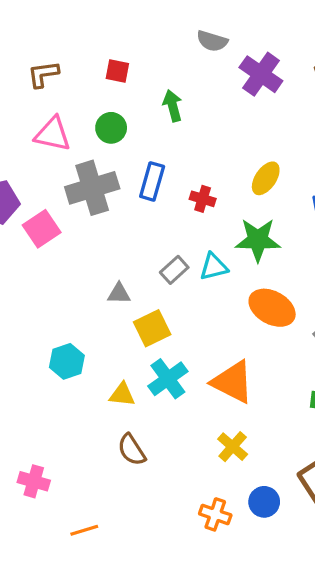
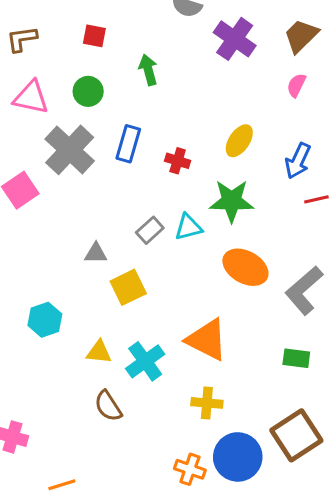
gray cross: (92, 188) -> (70, 150), turned -30
cyan cross: (168, 379) -> (145, 361), moved
yellow cross: (233, 447) -> (207, 403), turned -36
blue circle: (264, 502) -> (238, 457), size x1.6

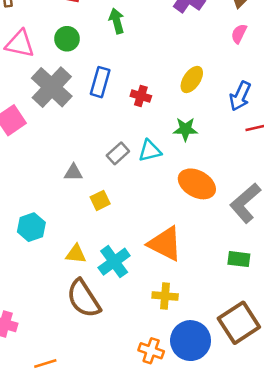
green star: (232, 201) -> (185, 129), size x0.7
yellow square: (128, 287) -> (100, 200), size x0.7
brown semicircle: (108, 406) -> (84, 299), size x1.5

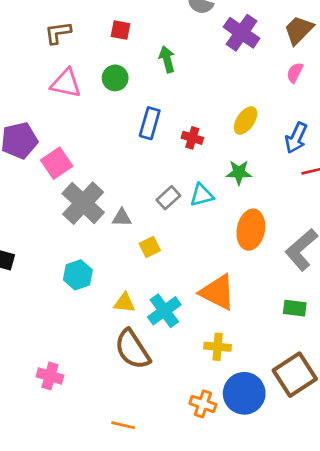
gray cross: (52, 87) -> (83, 203), moved
orange ellipse: (197, 184) -> (251, 230), turned 72
orange line: (45, 363) -> (123, 425), moved, turned 30

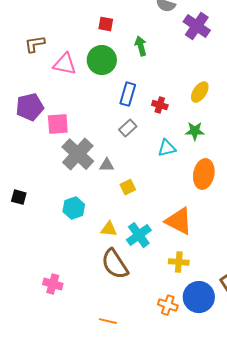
brown L-shape: (58, 33) -> (35, 44), moved
green circle: (115, 78) -> (102, 60), size x1.5
pink square: (57, 163) -> (58, 124), turned 30
gray rectangle: (168, 198) -> (128, 128), moved

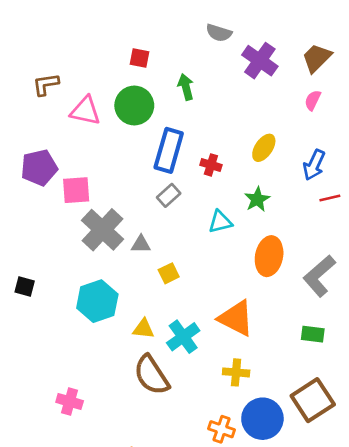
blue rectangle: (128, 94) -> (169, 150), size x1.4
green star: (195, 131) -> (257, 199), turned -30
cyan hexagon: (74, 208) -> (97, 301), size x1.4

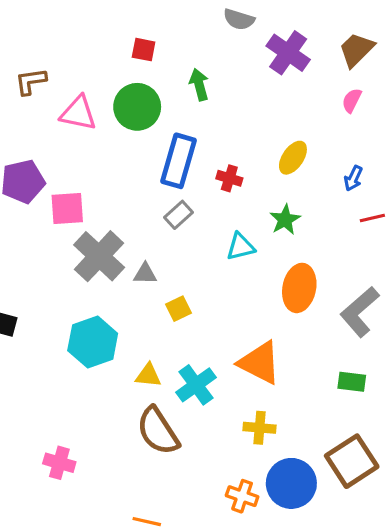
blue arrow: (314, 165) -> (353, 178), size x0.7

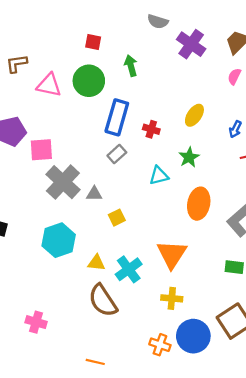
orange triangle: (260, 363) -> (172, 254), turned 36

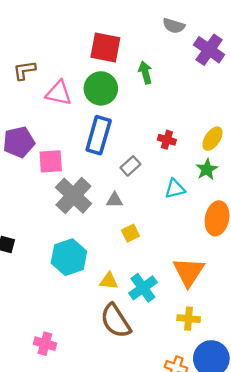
red square: (93, 42) -> (105, 47), size x1.8
yellow ellipse: (194, 115) -> (212, 139), moved
blue rectangle: (117, 117) -> (99, 135), moved
gray triangle: (94, 194) -> (114, 200), moved

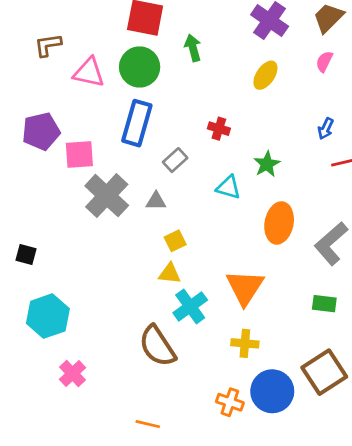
yellow ellipse: (212, 139) -> (265, 75), moved
cyan triangle: (175, 189) -> (228, 187), turned 30
cyan hexagon: (69, 257) -> (48, 316), moved
yellow triangle: (109, 281) -> (170, 274), moved
pink cross: (45, 344) -> (73, 373), turned 30

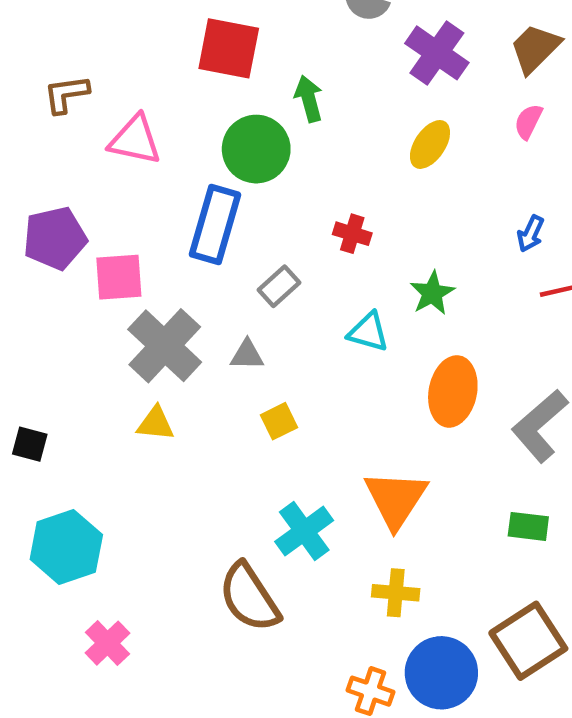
green circle: (140, 67) -> (256, 149), moved
yellow triangle: (170, 274) -> (156, 423), moved

